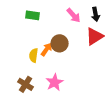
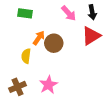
orange arrow: (47, 49) -> (39, 38), moved
brown cross: (26, 84) -> (18, 87), turned 35

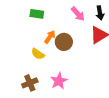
yellow semicircle: (26, 56) -> (38, 54), turned -64

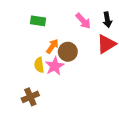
yellow semicircle: (38, 54) -> (39, 65), turned 48
pink star: (59, 81) -> (55, 66), moved

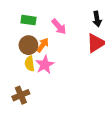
pink arrow: (83, 21) -> (59, 27), moved
brown circle: (68, 52) -> (28, 45), moved

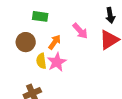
pink arrow: (59, 27) -> (80, 31), moved
brown circle: (28, 45) -> (26, 42), moved

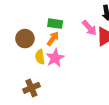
green rectangle: (40, 16) -> (55, 24), moved
pink arrow: (80, 31) -> (89, 28), moved

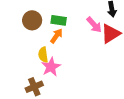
brown circle: (25, 39) -> (32, 20), moved
pink star: (55, 58) -> (51, 67), moved

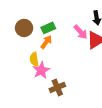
green rectangle: (59, 20) -> (48, 28), turned -32
brown cross: (34, 87) -> (57, 87), moved

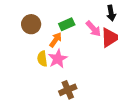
green rectangle: (48, 28) -> (67, 24), moved
pink star: (41, 70) -> (58, 59), moved

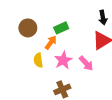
pink arrow: (93, 29) -> (86, 63), moved
pink star: (58, 59) -> (63, 60), moved

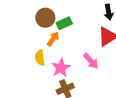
brown circle: (28, 28) -> (45, 18), moved
pink star: (63, 60) -> (61, 68), moved

